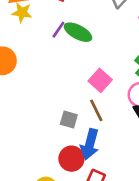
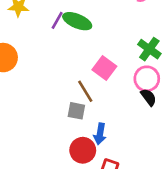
brown line: (96, 110) -> (85, 91), moved
blue arrow: (90, 144) -> (100, 134), size x0.7

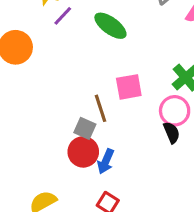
purple line: (57, 20) -> (63, 16), moved
pink square: (104, 68) -> (129, 87), turned 30
red circle: (83, 150) -> (83, 152), moved

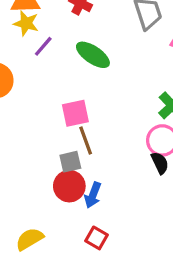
pink square: (129, 87) -> (75, 113), moved
gray square: (85, 128) -> (70, 162), turned -35

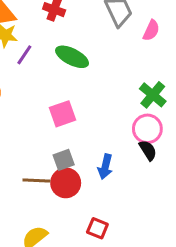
brown line: (86, 141) -> (36, 180), moved, turned -60
blue arrow: (93, 195) -> (105, 167), moved

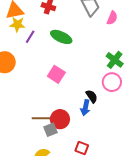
pink square: (63, 114) -> (56, 74), turned -36
black semicircle: (148, 150) -> (92, 96), moved
gray square: (64, 160) -> (51, 130), moved

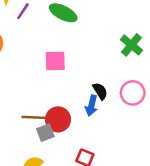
pink square: (56, 74) -> (55, 61), turned -36
pink circle: (112, 82) -> (133, 93), moved

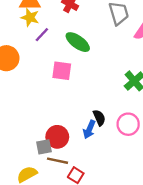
pink square: (55, 61) -> (62, 71), moved
brown line: (33, 117) -> (57, 161), moved

